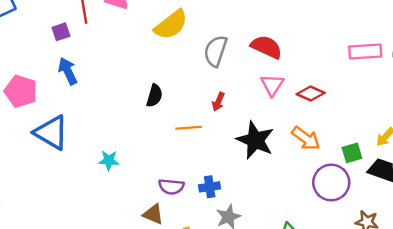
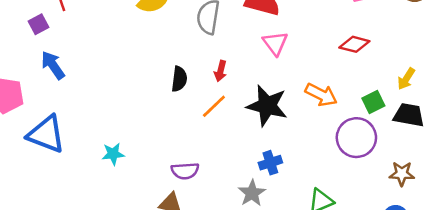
red diamond: (311, 93) -> (354, 44), moved
black semicircle: (154, 96) -> (179, 79), moved
orange line: (189, 128) -> (214, 106), moved, turned -30
blue cross: (210, 187) -> (270, 163), moved

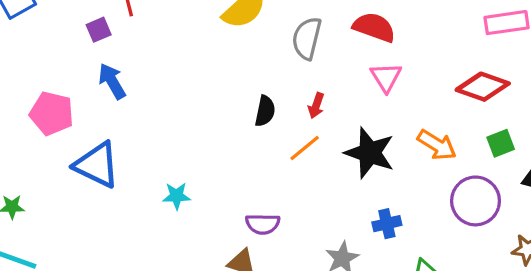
red diamond: (354, 44) -> (483, 87), size x1.4
green square: (373, 102) -> (501, 143), moved
blue cross: (270, 163) -> (387, 224), moved

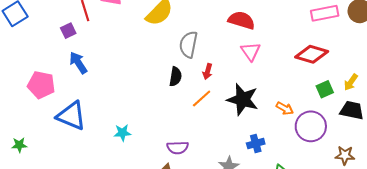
gray semicircle: (307, 38) -> (188, 44), moved
orange arrow: (437, 145) -> (285, 108), moved, size x0.7

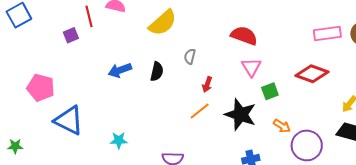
gray semicircle: (188, 44) -> (190, 56), size x0.6
blue arrow: (78, 63) -> (120, 70), moved, turned -80
black semicircle: (175, 77) -> (157, 71), moved
green square: (325, 89) -> (270, 91), moved

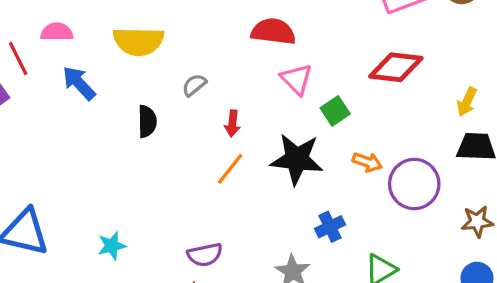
yellow semicircle: (163, 23) -> (138, 41), turned 56
gray semicircle: (190, 56) -> (194, 85), turned 49
blue arrow: (120, 70) -> (79, 83), moved, turned 80

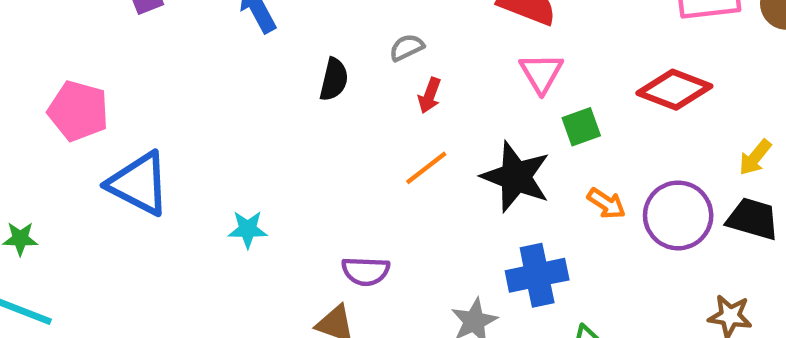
red arrow: (232, 123) -> (430, 95), moved
purple circle: (414, 184) -> (678, 215), moved
blue cross: (330, 227) -> (537, 275), size x1.5

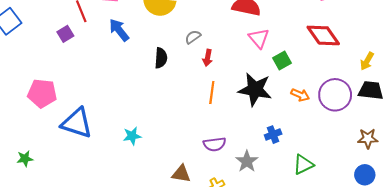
red diamond: (674, 90) -> (323, 35), turned 44
orange line: (426, 168) -> (212, 92), turned -35
purple semicircle: (366, 271) -> (215, 144), moved
blue cross: (537, 275) -> (273, 135), size x0.6

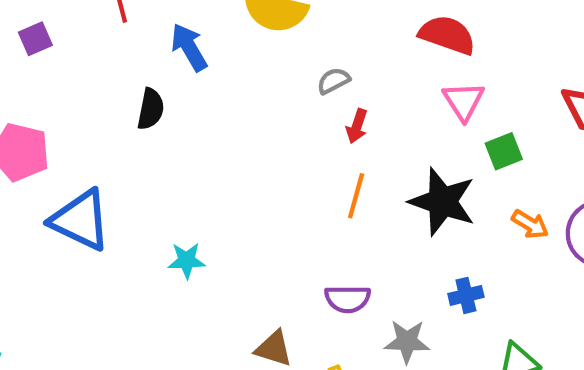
purple square: (65, 34) -> (35, 39), moved
black semicircle: (161, 58) -> (151, 109), moved
gray star: (247, 161) -> (407, 342), turned 30

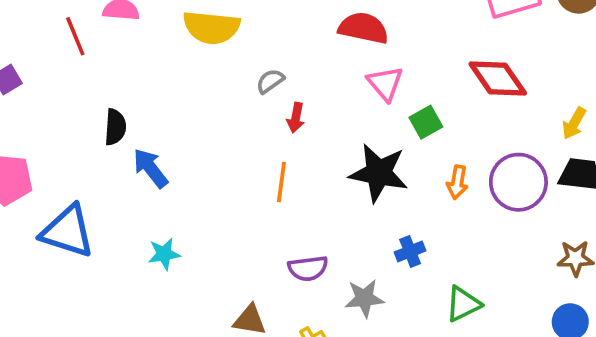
blue arrow: (189, 47) -> (151, 168), moved
orange line: (356, 196) -> (281, 182), moved
orange arrow: (530, 224) -> (457, 182), turned 76

